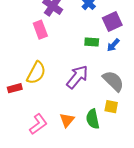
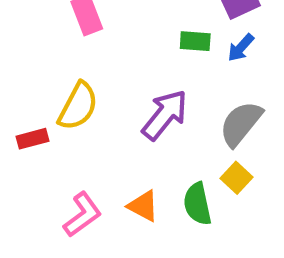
gray semicircle: (113, 81) -> (241, 124), turned -95
yellow square: (111, 107) -> (236, 178), turned 32
orange triangle: (67, 120) -> (143, 206), turned -42

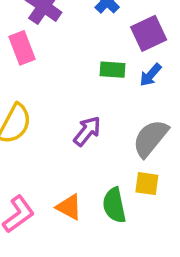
purple arrow: (165, 115) -> (87, 131), size x0.7
yellow square: (236, 178) -> (147, 184), turned -35

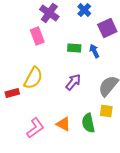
green rectangle: (112, 70) -> (74, 48), moved
blue arrow: (150, 75) -> (94, 51), moved, turned 112

